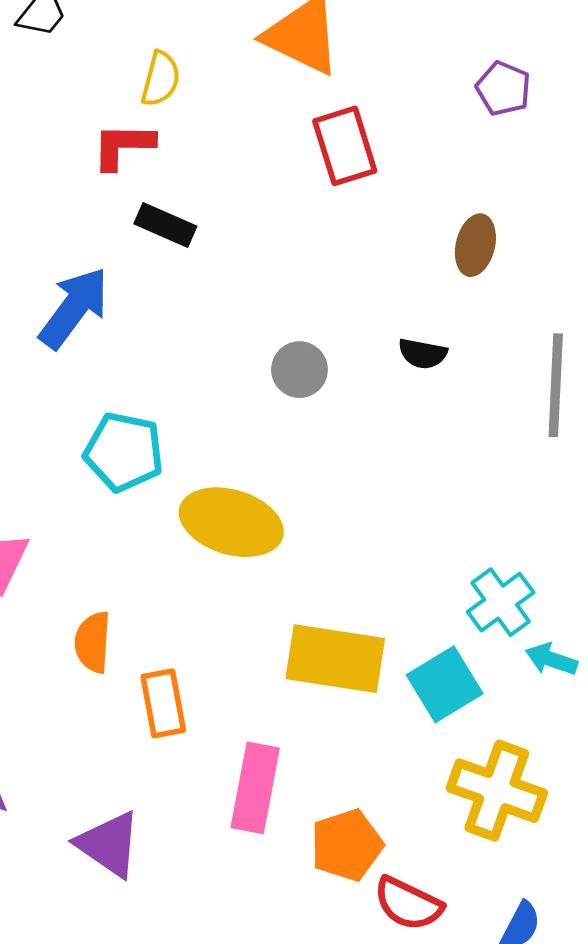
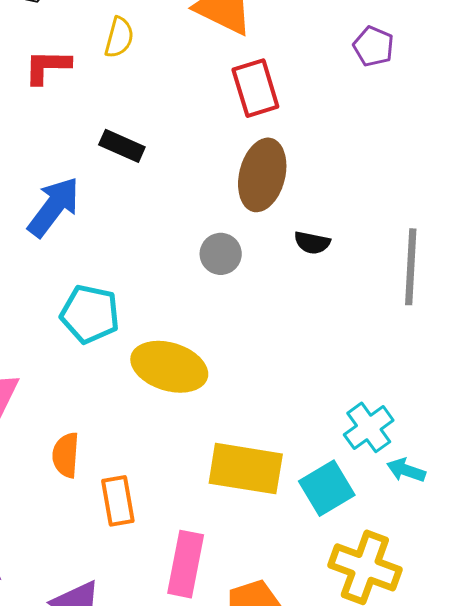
red L-shape: (123, 146) -> (47, 67), moved
brown ellipse: (475, 245) -> (262, 175), moved, size x1.6

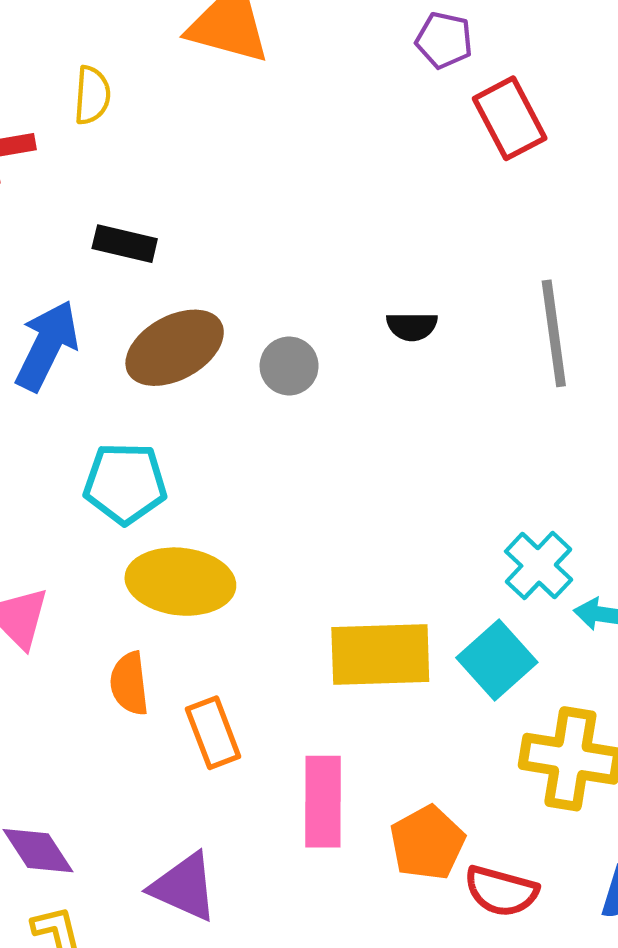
red rectangle: (255, 88) -> (510, 118), moved
brown ellipse: (262, 175) -> (175, 348), moved, turned 58
yellow ellipse: (169, 367) -> (180, 582), moved

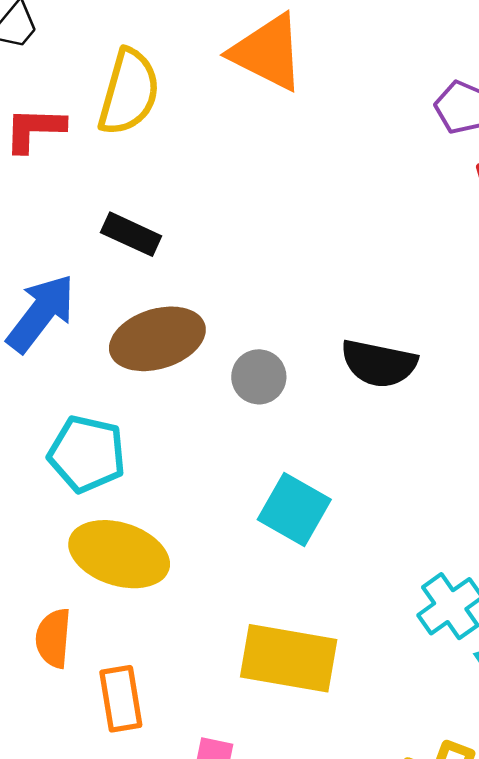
yellow semicircle: (92, 95) -> (129, 92), size x1.6
black semicircle: (412, 326) -> (379, 363), size x1.6
cyan square: (497, 660) -> (294, 509), moved, turned -30

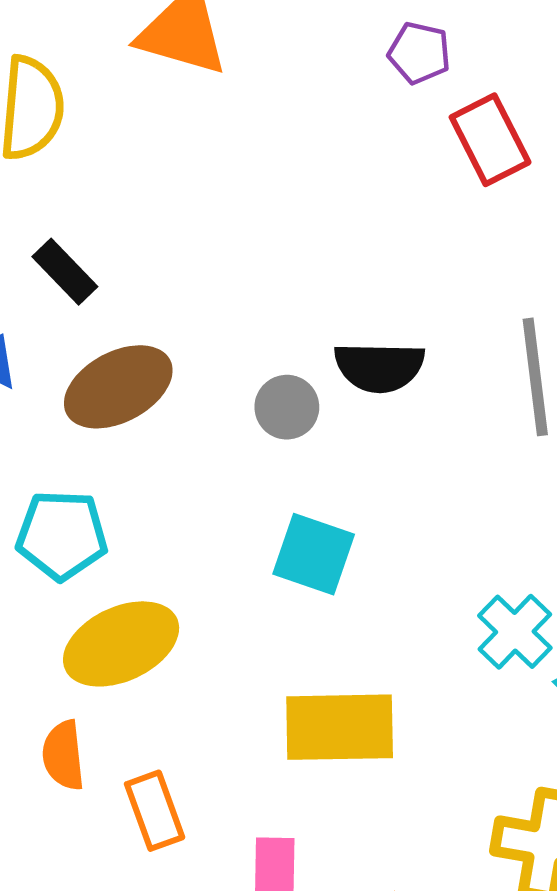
black rectangle: (131, 234) -> (65, 272), turned 32
gray circle: (259, 377) -> (287, 407), moved
yellow ellipse: (119, 554) -> (121, 644), turned -32

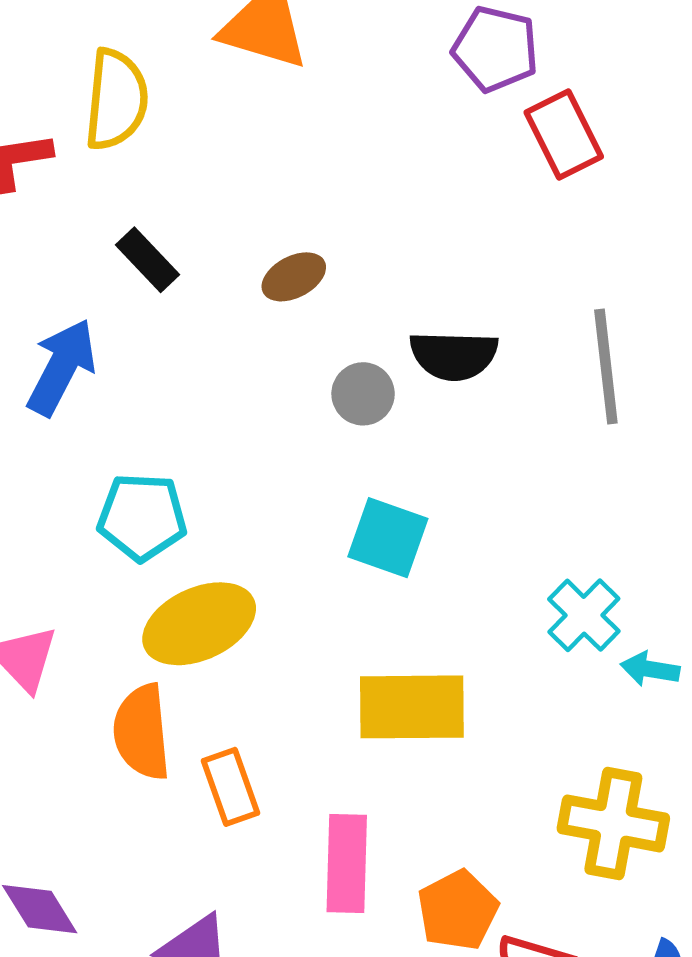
purple pentagon: (419, 53) -> (495, 49), size x1.4
brown ellipse: (118, 387) -> (294, 277), moved, size x0.6
orange semicircle: (63, 755) -> (142, 732), size x1.4

